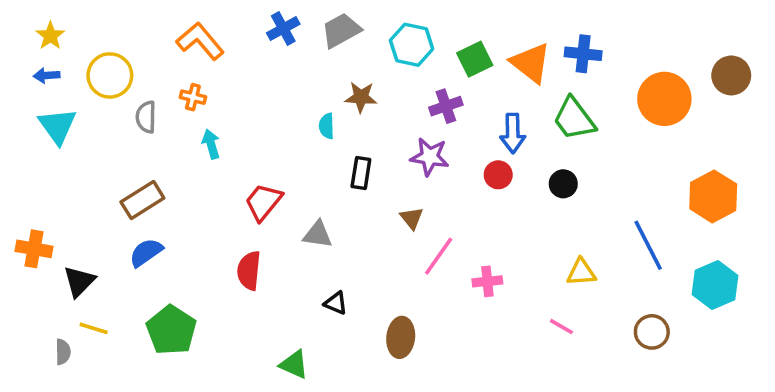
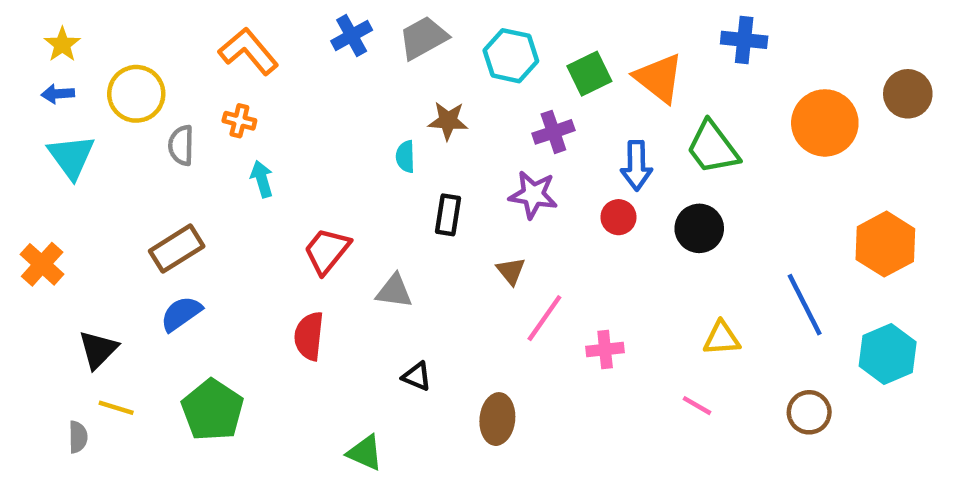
blue cross: (583, 54) -> (744, 40), moved
black circle: (563, 184) -> (699, 228), size x1.4
orange cross: (34, 249) -> (42, 264), moved, turned 32

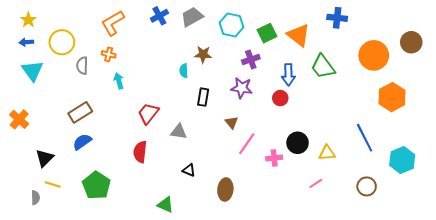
orange L-shape: (248, 51) -> (113, 23), turned -80
black circle: (699, 228) -> (298, 143), moved
orange hexagon: (885, 244) -> (392, 97), moved
pink line: (697, 406) -> (316, 183), turned -64

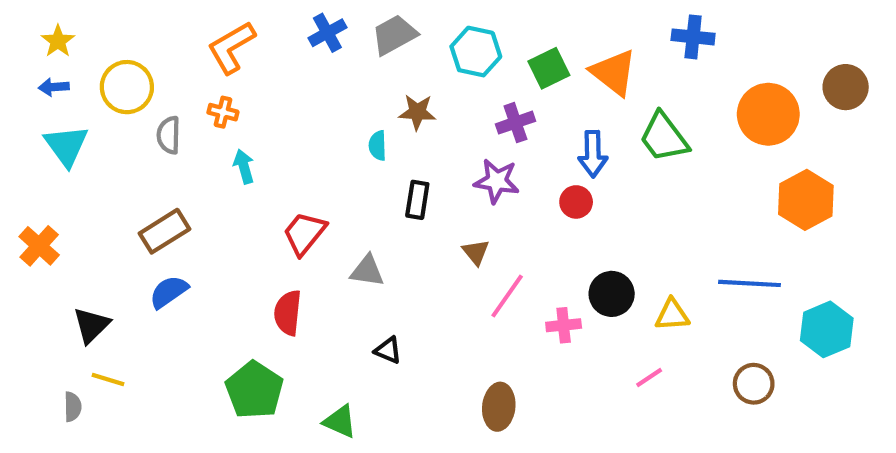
blue line: (365, 138) -> (749, 283), turned -60
green pentagon: (96, 185) -> (254, 390), moved
brown ellipse: (225, 189) -> (499, 407), moved

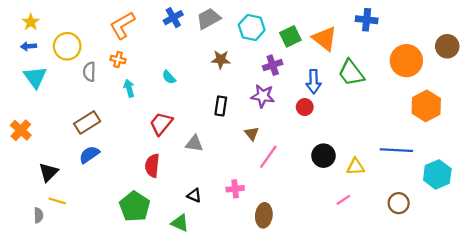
cyan semicircle: (378, 146) -> (169, 77), moved, turned -40
pink cross: (564, 325) -> (235, 189), moved
black triangle: (388, 350) -> (194, 195), moved

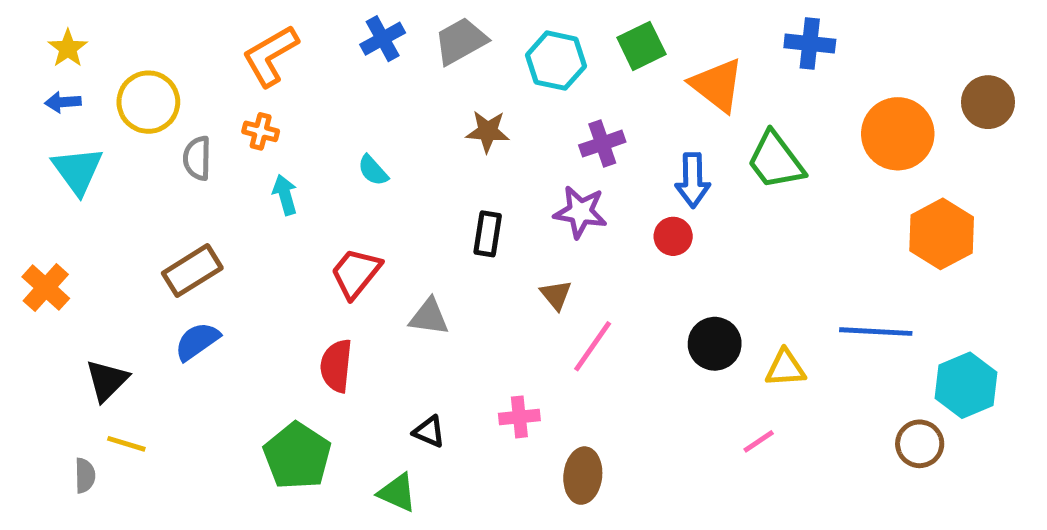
green square: (290, 36) -> (641, 46), moved
brown circle: (399, 203) -> (920, 444), moved

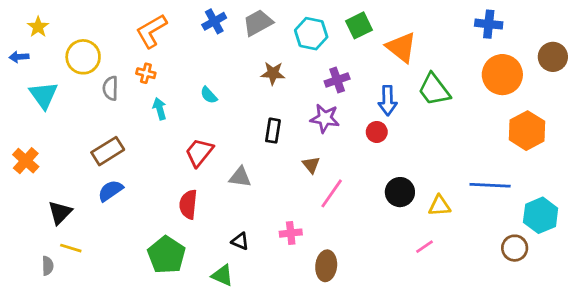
blue cross: (810, 44) -> (489, 24), moved
blue arrow: (63, 102) -> (19, 57), moved

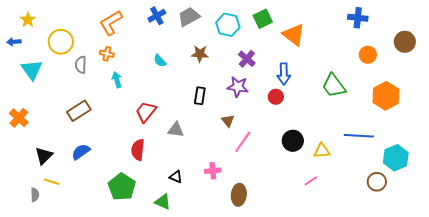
orange circle: (502, 75) -> (368, 55), size x0.6
purple cross: (337, 80) -> (247, 59), turned -30
green trapezoid: (434, 90) -> (334, 86), moved
cyan semicircle: (209, 95) -> (160, 61), moved
blue semicircle: (110, 191) -> (81, 152), moved

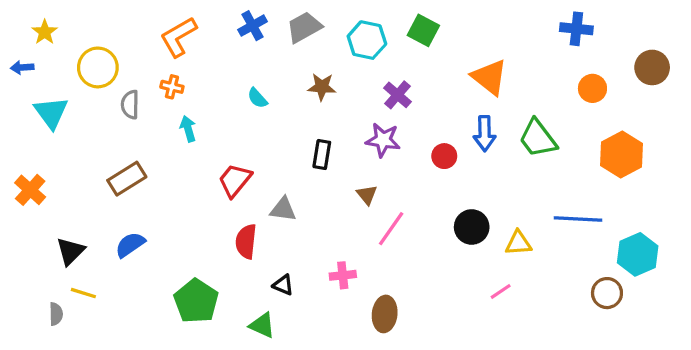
green square: (263, 19) -> (423, 30), turned -36
orange triangle: (294, 35) -> (489, 77), moved
blue arrow: (284, 74) -> (485, 134), moved
red semicircle: (138, 150) -> (246, 241), moved

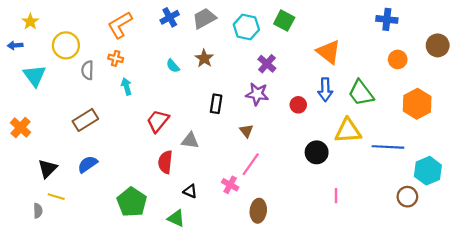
brown star: (322, 87) -> (204, 58), moved, turned 30
pink line: (391, 229) -> (251, 164), moved
yellow triangle: (518, 243) -> (348, 131), moved, size x1.5
pink cross: (343, 275) -> (230, 185), turned 35
pink line: (501, 291) -> (336, 196), turned -56

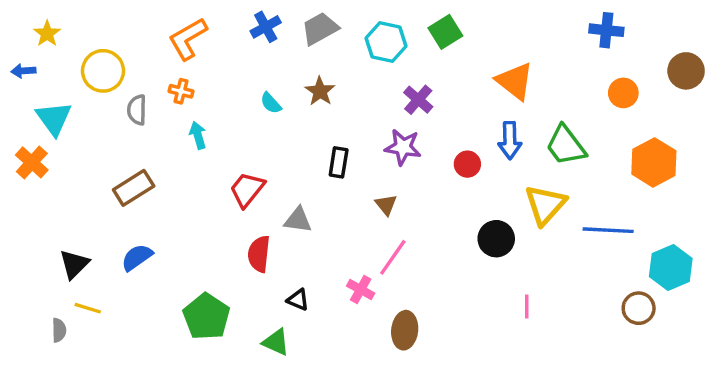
green square: (284, 21) -> (445, 32), turned 30
orange cross: (21, 128) -> (32, 162), moved
yellow triangle: (348, 131) -> (545, 205), turned -44

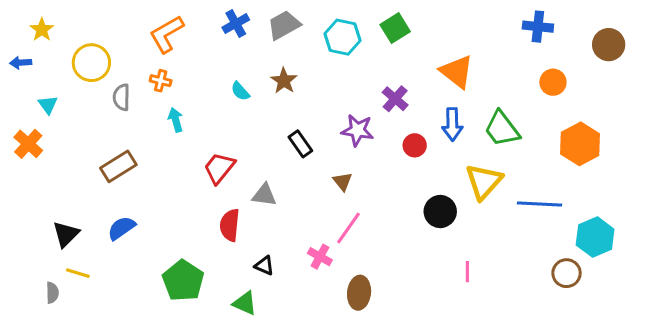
brown circle: (686, 71) -> (609, 45), moved
purple cross: (418, 100) -> (395, 99), moved
cyan triangle: (54, 118) -> (48, 105), size x0.6
black rectangle: (339, 162) -> (300, 144), turned -44

